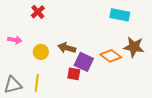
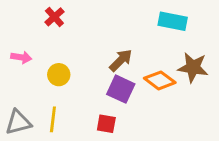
brown arrow: (67, 48) -> (121, 60), moved, turned 120
red square: (74, 74) -> (106, 124), moved

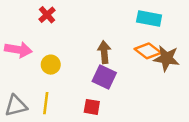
pink arrow: (21, 57) -> (18, 50), size x1.5
brown arrow: (121, 60) -> (104, 52), turned -50
orange diamond: (160, 80) -> (148, 51), moved

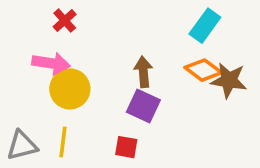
cyan rectangle: (149, 19) -> (205, 26), turned -65
pink arrow: (18, 50) -> (51, 63), moved
yellow circle: (51, 65) -> (70, 89), size x1.5

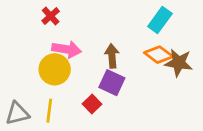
pink arrow: (51, 63) -> (67, 49), moved
red square: (126, 147) -> (92, 104), moved, turned 36

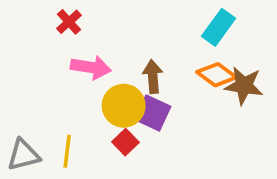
yellow circle: (55, 69) -> (124, 106), moved

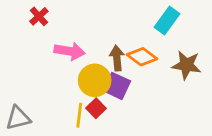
red cross: (69, 22) -> (39, 16), moved
orange diamond: (217, 75) -> (142, 57), moved
yellow line: (67, 151) -> (79, 115), moved

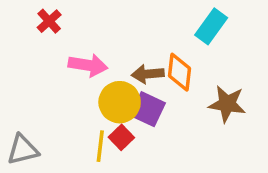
orange diamond: (142, 57) -> (180, 72), turned 60
brown arrow: (117, 58) -> (148, 74), turned -90
brown star: (187, 65) -> (227, 104), moved

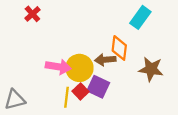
pink arrow: (88, 65) -> (58, 67), moved
brown arrow: (148, 74) -> (105, 60), moved
purple square: (148, 109) -> (98, 87), moved

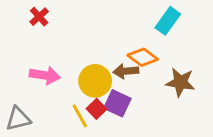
orange diamond: (119, 48) -> (143, 57), turned -60
pink arrow: (58, 67) -> (45, 75), moved
yellow line: (66, 97) -> (80, 116), turned -36

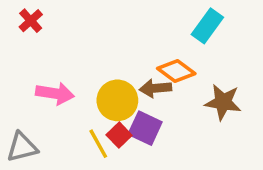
red cross: (39, 17) -> (31, 21), moved

